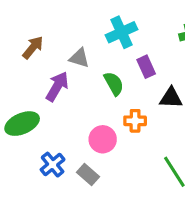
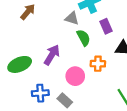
gray triangle: (79, 58) -> (72, 18), moved
purple arrow: (57, 86) -> (52, 55), moved
blue cross: (53, 165) -> (40, 93), turned 35

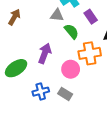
orange cross: (98, 64) -> (90, 53), size x1.5

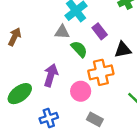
gray rectangle: (65, 94) -> (95, 119), moved

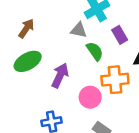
green ellipse: (20, 94) -> (28, 61), moved

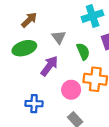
gray triangle: (79, 30) -> (59, 37), moved, turned 32

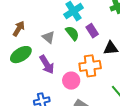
green semicircle: (83, 51) -> (72, 33), moved
purple arrow: (49, 66) -> (47, 64), turned 126

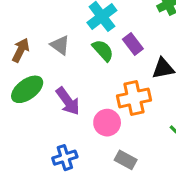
gray triangle: (49, 37) -> (60, 45), moved

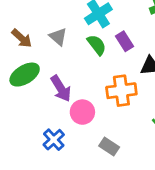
brown arrow: (21, 50) -> (22, 38), turned 100
pink circle: (107, 123) -> (82, 112), moved
blue cross: (65, 158) -> (54, 140), turned -30

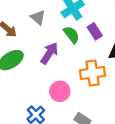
gray triangle: (58, 37) -> (38, 17), moved
purple arrow: (61, 88) -> (49, 53), moved, turned -115

